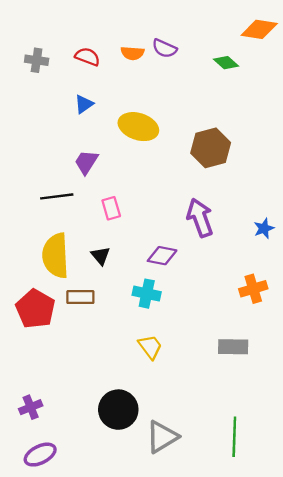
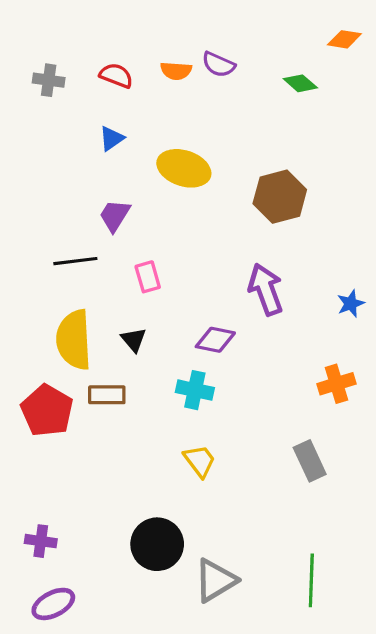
orange diamond: (259, 29) -> (344, 39), size x0.7
gray rectangle: (233, 347) -> (310, 461), turned 64
purple cross: (31, 407) -> (41, 541), turned 30

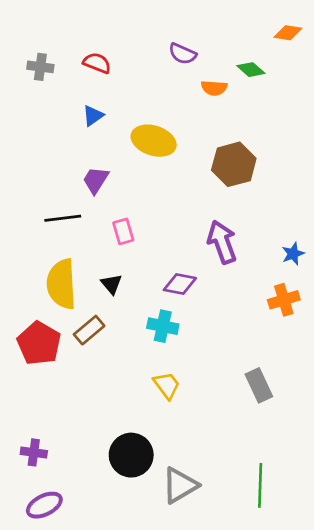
orange semicircle: (176, 71) -> (214, 88), moved
orange cross: (336, 384) -> (284, 300), moved
brown rectangle: (107, 395) -> (89, 330), turned -40

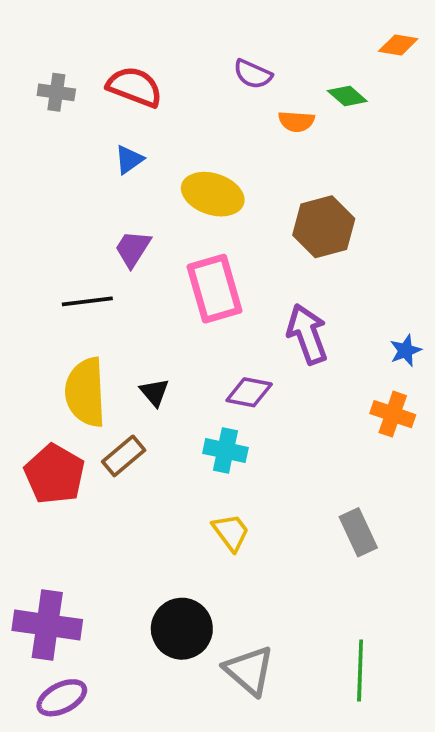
red semicircle: (97, 63) -> (135, 87), size x1.4
pink rectangle: (123, 231) -> (215, 289), moved, size x1.8
orange cross: (284, 300) -> (393, 414), turned 36
purple cross: (34, 452) -> (47, 625), size x1.8
gray triangle: (180, 485) -> (249, 670), turned -48

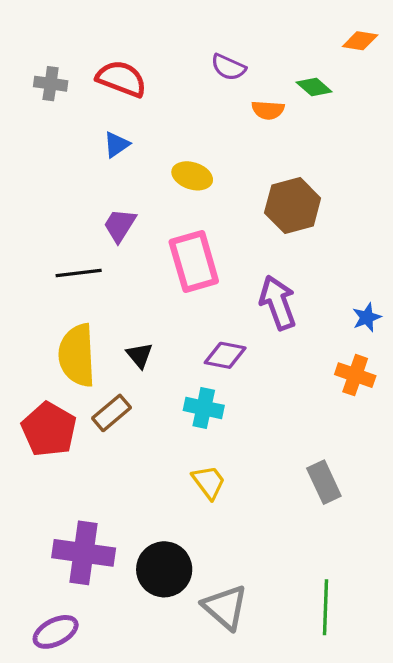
yellow ellipse: (213, 194) -> (192, 176), size x0.7
purple cross: (47, 625) -> (84, 553), moved

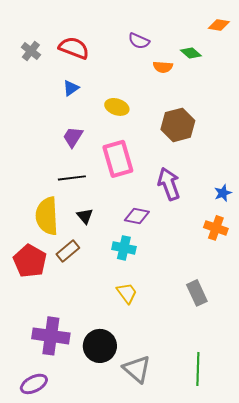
gray cross: (51, 84) -> (31, 51), turned 30
black line: (79, 273) -> (72, 178), moved

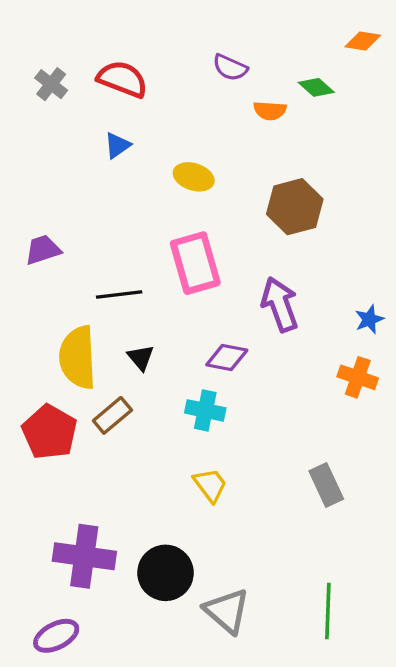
purple trapezoid: (73, 137) -> (43, 250), moved, turned 40

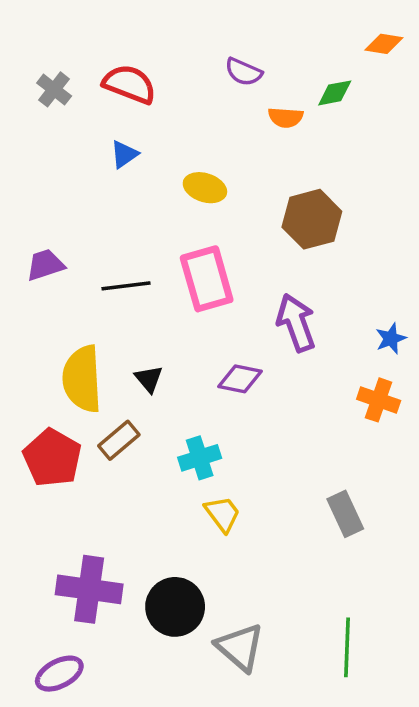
green diamond: (316, 87) -> (335, 93), turned -52
black line: (119, 294) -> (126, 286), moved
cyan cross: (205, 410) -> (200, 458), moved, turned -30

